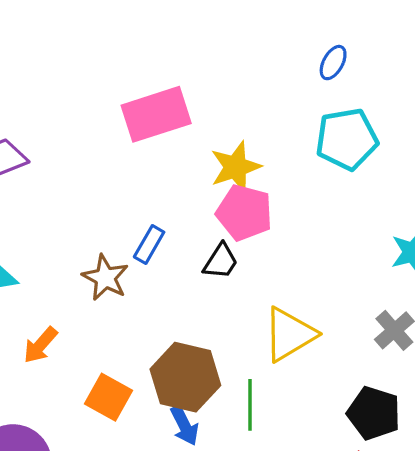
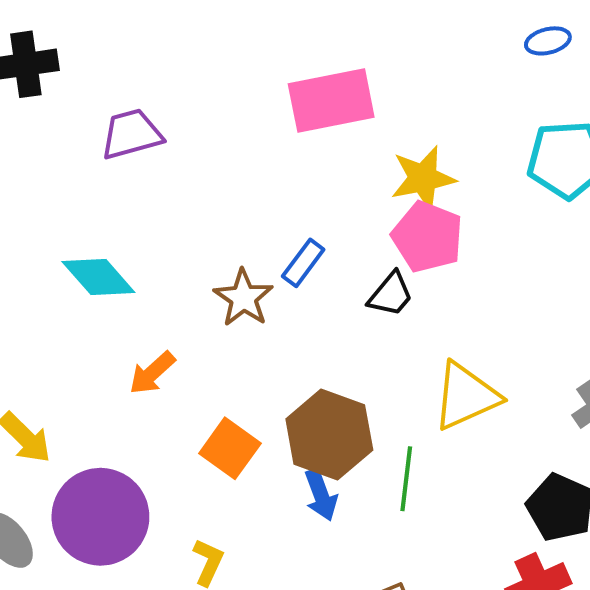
blue ellipse: (333, 63) -> (548, 41), moved, turned 40

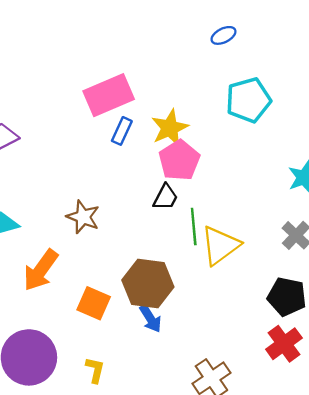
pink pentagon: (427, 237) -> (179, 160), turned 30
blue rectangle: (303, 263) -> (122, 131), moved
orange arrow: (152, 373) -> (41, 270), size x1.5
green line: (406, 479) -> (194, 227), moved

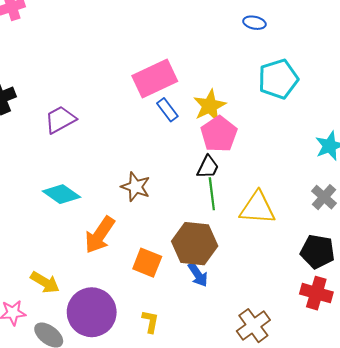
blue ellipse: (223, 35) -> (254, 23), turned 40
blue rectangle: (122, 131) -> (167, 110), turned -60
green line: (194, 227) -> (212, 194), moved
yellow triangle: (220, 245) -> (257, 208), turned 42
red cross: (284, 344) -> (316, 293), turned -36

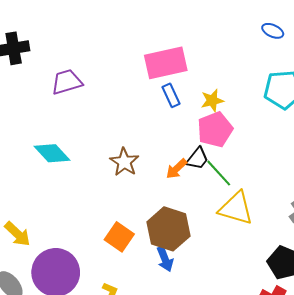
yellow star: (210, 106) -> (212, 101), size x0.7
green line: (212, 194) -> (219, 173), moved, turned -48
orange arrow: (100, 235) -> (176, 169), moved, size x0.6

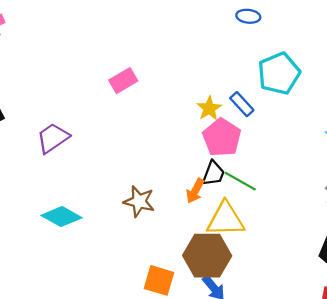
pink rectangle: (166, 63) -> (123, 81), moved, size x0.6
blue rectangle: (171, 95) -> (242, 104), moved
yellow triangle: (236, 208) -> (225, 219), moved

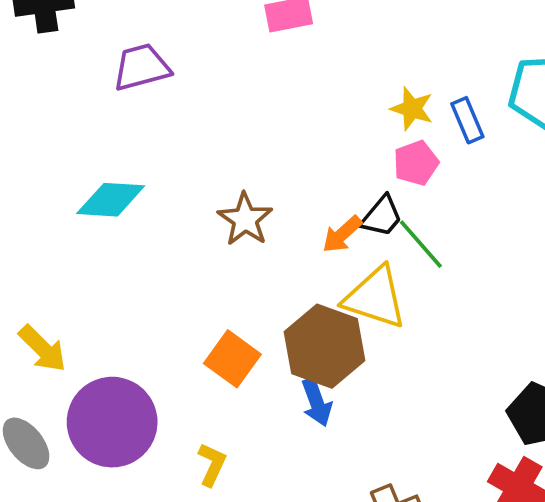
yellow star: (209, 108) -> (412, 109), turned 30
pink pentagon: (222, 138) -> (416, 163), size x0.7
cyan diamond: (62, 217) -> (111, 200), turned -45

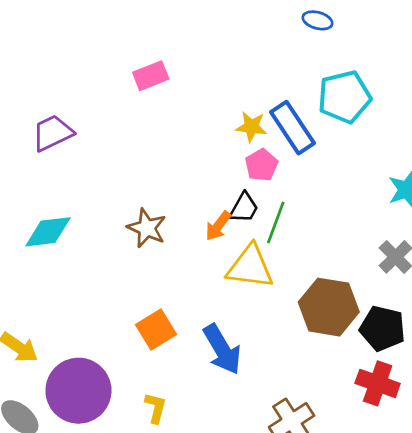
blue rectangle: (467, 120) -> (293, 128), size x1.6
green line: (421, 244) -> (276, 223), turned 72
brown hexagon: (325, 346) -> (329, 307), moved
orange square: (232, 359) -> (156, 329), turned 33
blue arrow: (317, 402) -> (222, 349), size x1.5

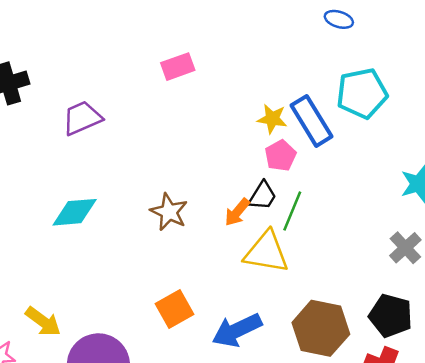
brown hexagon: (329, 307) -> (321, 328), moved
blue arrow: (222, 349) -> (237, 330), turned 93

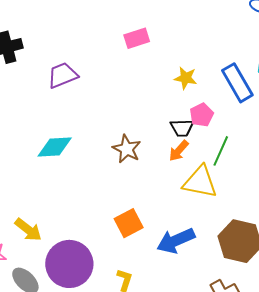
yellow star: (272, 119) -> (186, 78), moved
pink pentagon: (280, 156) -> (202, 115), moved
black trapezoid: (262, 196) -> (182, 128), moved, turned 55

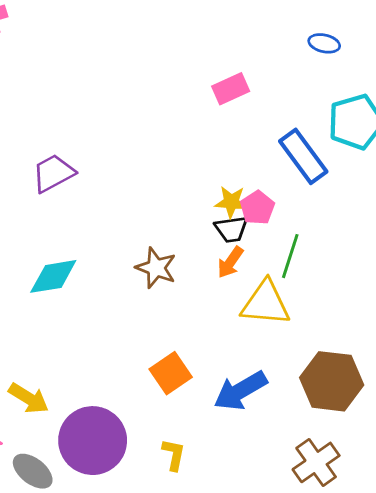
pink rectangle: (137, 38) -> (231, 89), moved
yellow star: (186, 78) -> (231, 202), moved

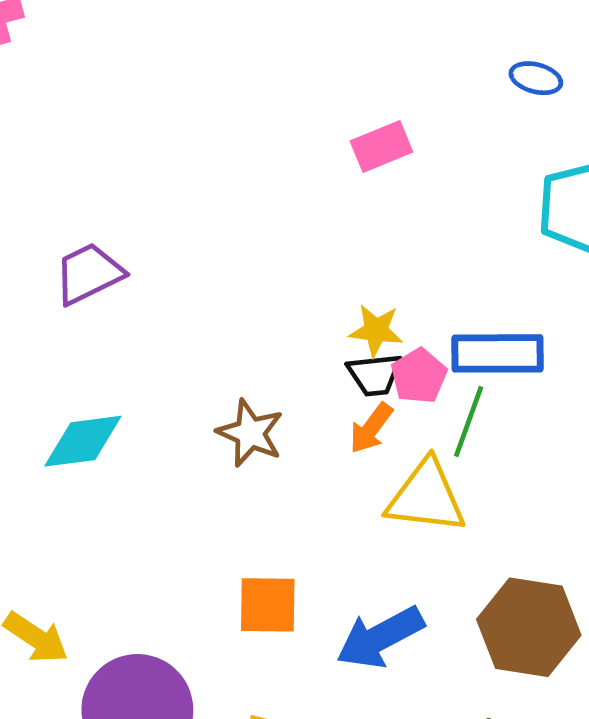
blue rectangle: (303, 156) -> (497, 353), moved, turned -56
pink pentagon: (257, 208) -> (419, 376), moved
orange square: (171, 373) -> (268, 605), turned 33

